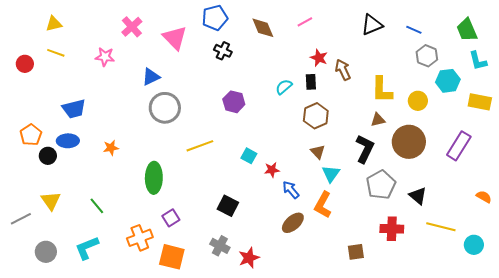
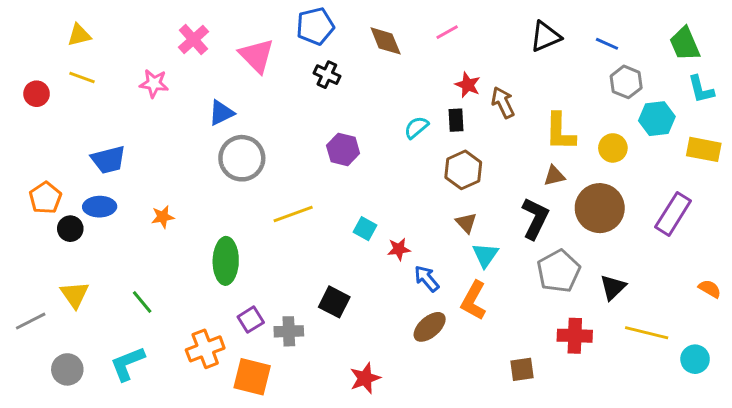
black triangle: (418, 196) -> (613, 287), turned 36
gray cross: (220, 246) -> (289, 331), moved, turned -30

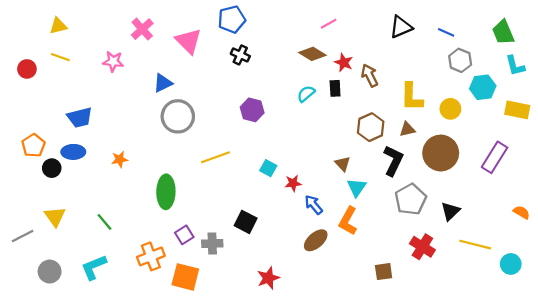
brown diamond: (386, 41) -> (312, 54), moved, turned -36
brown hexagon: (463, 170) -> (371, 127), moved
red cross: (575, 336) -> (422, 247), turned 30

